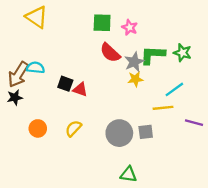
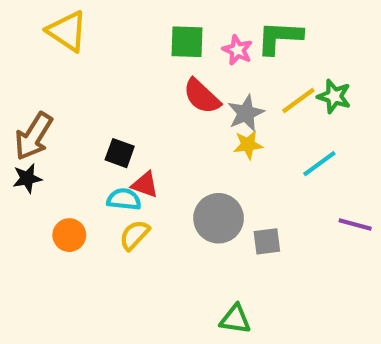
green L-shape: (153, 55) -> (279, 37), moved
cyan semicircle: (35, 68) -> (124, 199), moved
red triangle: (80, 89) -> (145, 185), moved
yellow line: (163, 108) -> (298, 101), moved, turned -30
gray circle: (119, 133) -> (219, 218), moved

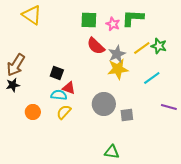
yellow star: (248, 145) -> (118, 69), size x1.5

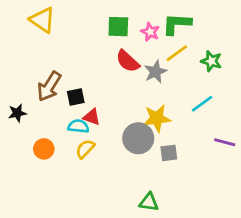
yellow line: (142, 48) -> (177, 53), moved
brown arrow: (16, 65) -> (49, 86), moved
yellow star: (118, 69) -> (157, 118), moved
black square: (57, 73) -> (76, 97), turned -32

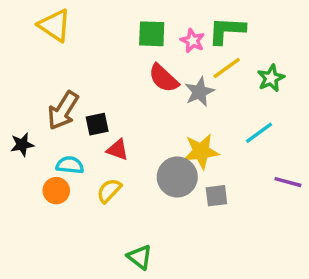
green star: (211, 61) -> (271, 78), turned 30
cyan semicircle: (78, 126) -> (70, 165), moved
green triangle: (149, 202) -> (140, 257), moved, turned 30

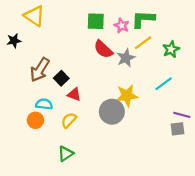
black square: (97, 124) -> (61, 78), turned -32
black star: (22, 145) -> (14, 41), moved
gray square: (216, 196) -> (177, 129), moved
green triangle: (140, 257) -> (66, 154), moved, turned 49

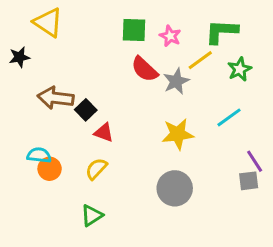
green L-shape: (143, 19) -> (221, 32), moved
brown arrow: (40, 70) -> (56, 98), turned 65
cyan semicircle: (44, 104) -> (39, 155), moved
gray circle: (112, 112) -> (175, 188), moved
purple line: (182, 115) -> (255, 161), turned 42

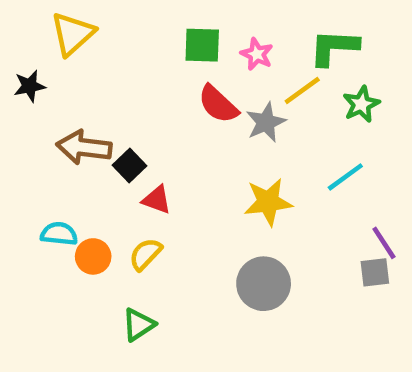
yellow triangle: (48, 22) -> (73, 34), turned 44
orange circle: (50, 169) -> (93, 256), moved

